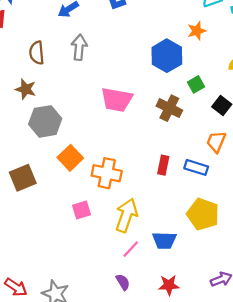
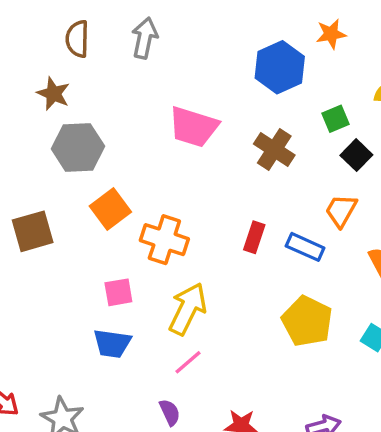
green square: (196, 84) -> (335, 119), moved
blue trapezoid: (164, 240) -> (112, 343), moved

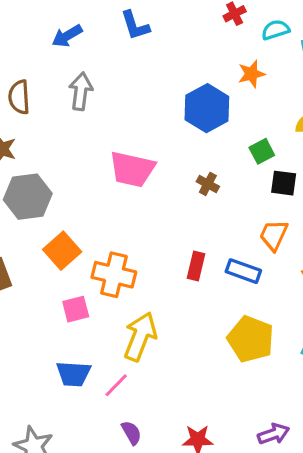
brown cross: (274, 149) -> (208, 184), size x0.6
black square: (356, 155) -> (284, 183), turned -32
pink square: (118, 292) -> (76, 309), moved
pink line: (188, 362) -> (116, 385), moved

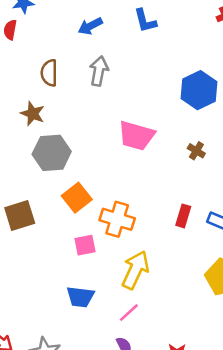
pink line: (116, 385) -> (129, 313), moved

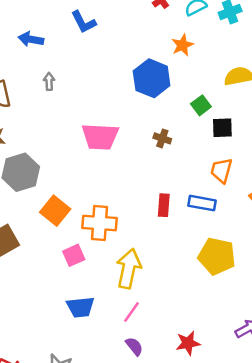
blue arrow: (90, 26) -> (31, 39), turned 50
gray arrow: (99, 71) -> (49, 81), size x0.6

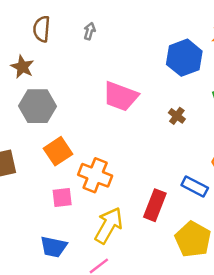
red rectangle: (164, 205) -> (155, 205), moved, size x1.4

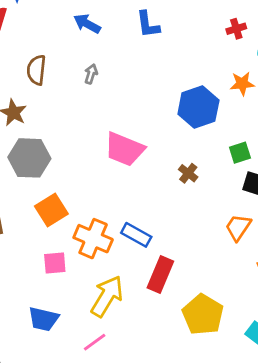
blue rectangle: (195, 186) -> (136, 235), moved

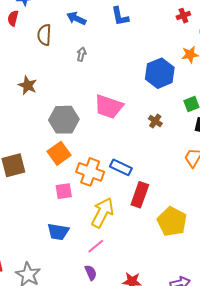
brown semicircle: (36, 70) -> (44, 35), moved
gray hexagon: (29, 158) -> (64, 120), moved

